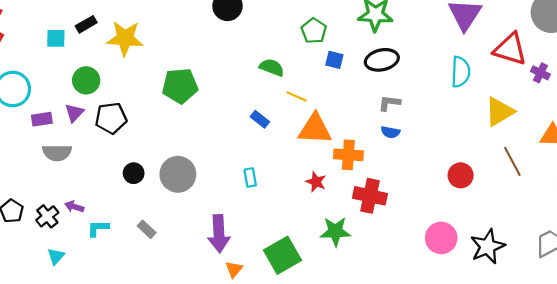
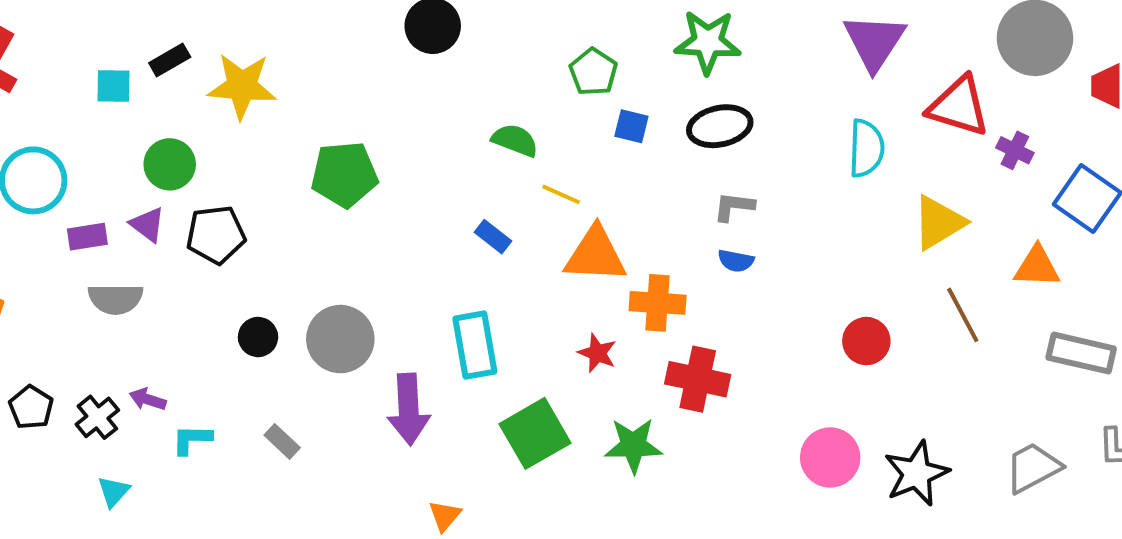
purple triangle: (74, 113) -> (148, 225), turned -36
cyan rectangle: (250, 178) -> (475, 345), size x1.8
purple arrow: (219, 234) -> (409, 409), moved
green square: (283, 255) -> (535, 433), moved

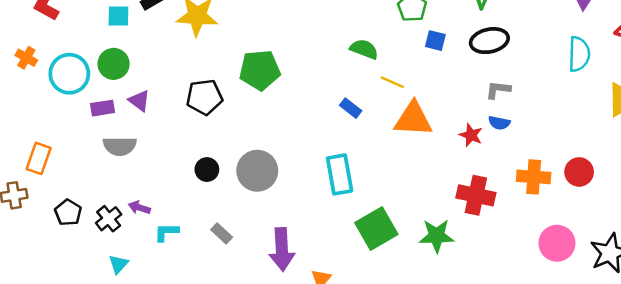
green circle: (170, 164) -> (114, 64), moved
black pentagon: (216, 235) -> (204, 97), moved
orange cross: (658, 303) -> (534, 177), moved
red star: (597, 353) -> (471, 135), moved
purple arrow: (409, 409) -> (282, 249), moved

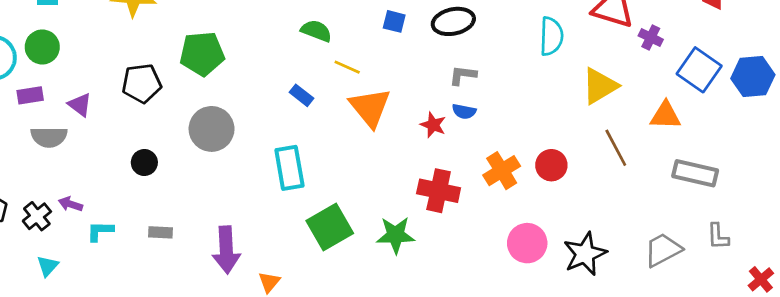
purple triangle: (139, 101) -> (80, 105), moved
orange triangle: (413, 119) -> (370, 107), turned 48
gray circle: (257, 171) -> (212, 129), moved
orange cross: (534, 177) -> (502, 171), turned -36
gray rectangle: (222, 233) -> (160, 232), turned -40

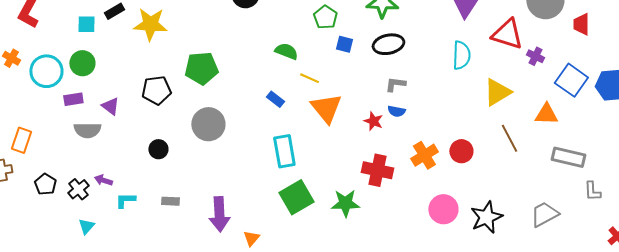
cyan rectangle: (289, 168) -> (284, 151), moved
gray L-shape: (718, 236) -> (592, 191), moved

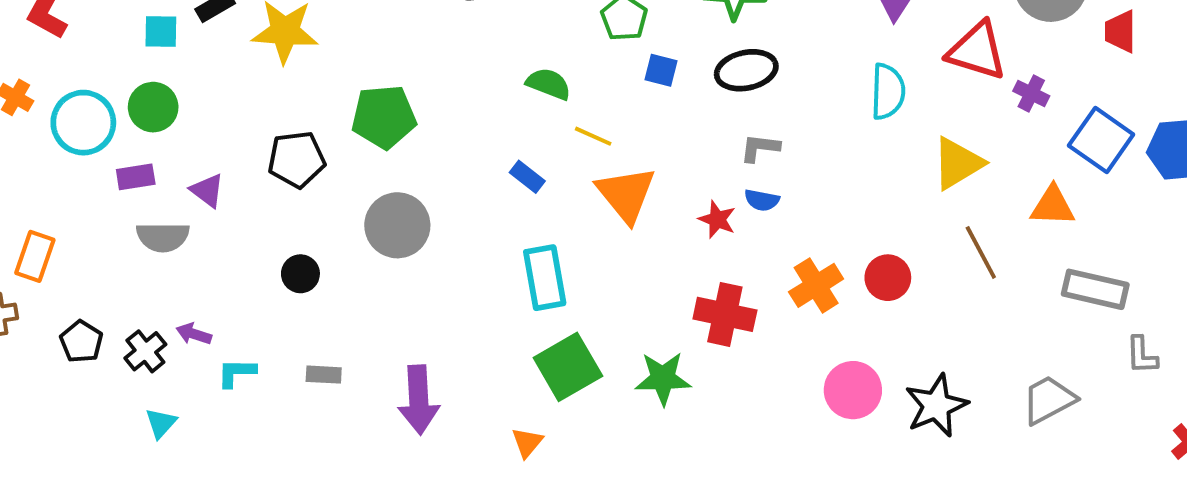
orange triangle: (251, 238) -> (527, 442), moved

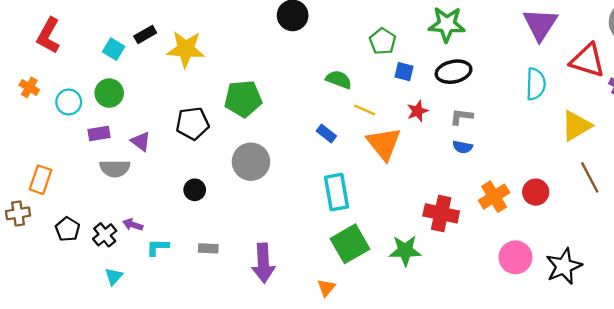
cyan square: (161, 31) -> (114, 49), turned 30
cyan circle: (83, 123) -> (69, 102), size x0.7
red star: (717, 220) -> (418, 111), moved, turned 30

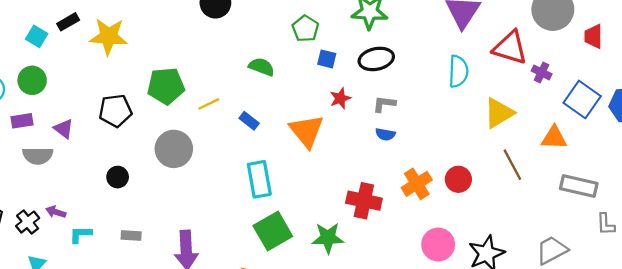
yellow line: (365, 110) -> (209, 104), moved, turned -50

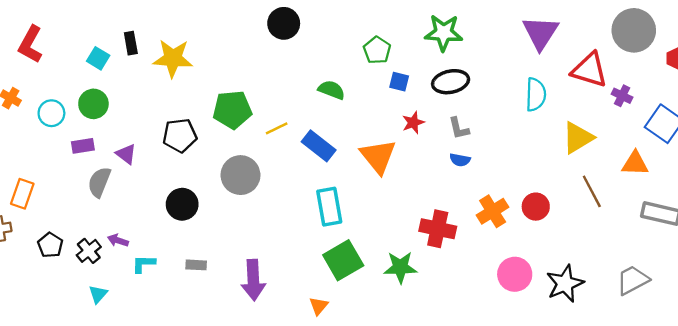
black rectangle: (68, 22) -> (131, 43), turned -70
gray L-shape: (384, 104) -> (459, 128), turned -110
blue rectangle: (249, 121) -> (319, 146), size x1.6
gray semicircle: (38, 156) -> (99, 182), turned 112
black circle: (118, 177) -> (182, 204), size x1.4

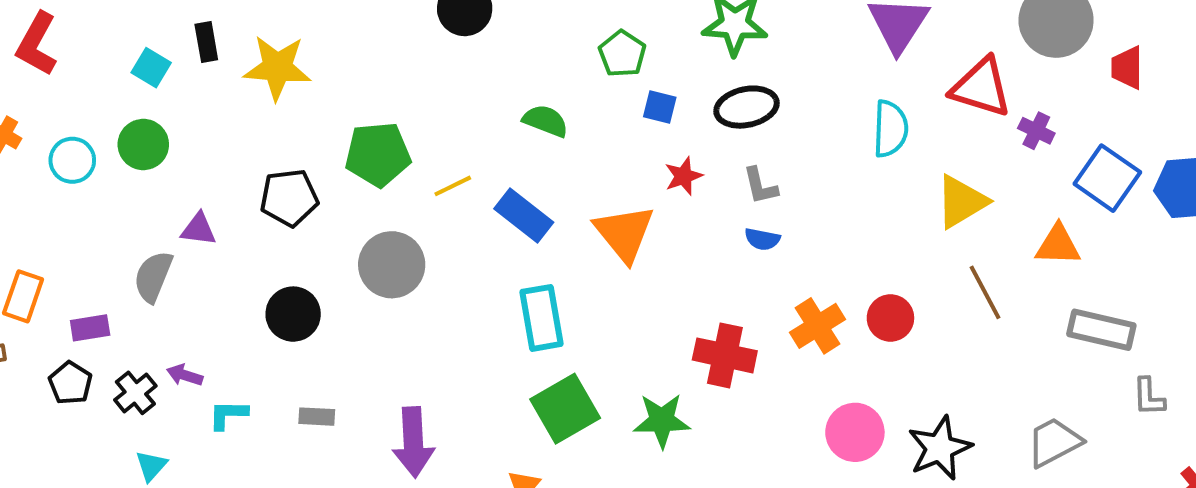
purple rectangle: (83, 146) -> (90, 328), moved
purple triangle: (126, 154) -> (198, 229), turned -30

